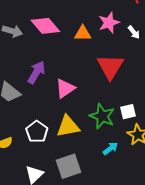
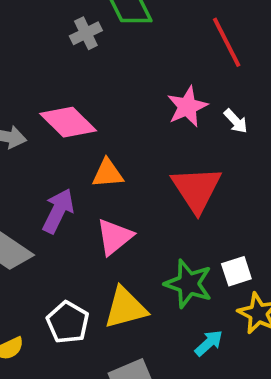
orange triangle: (83, 33) -> (108, 173), moved

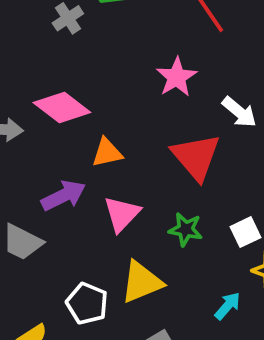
white arrow: (236, 121) -> (239, 112), moved, size x1.4
purple arrow: (58, 211) -> (63, 196), turned 45
green star: (188, 284) -> (186, 229), moved, size x0.7

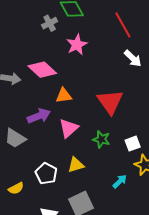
pink star: (177, 77) -> (77, 45), moved
white arrow: (239, 112) -> (133, 58), moved
yellow triangle: (141, 282) -> (76, 165), size x0.7

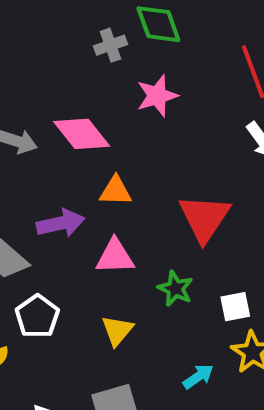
pink triangle: (69, 128) -> (115, 257), turned 30
yellow triangle: (76, 165) -> (117, 330), turned -42
white pentagon: (46, 174) -> (37, 316), moved

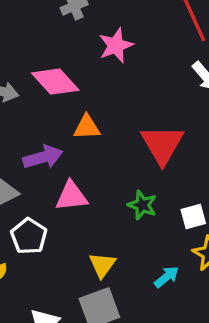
pink triangle: (115, 257) -> (71, 196), moved
yellow triangle: (117, 330) -> (102, 265), moved

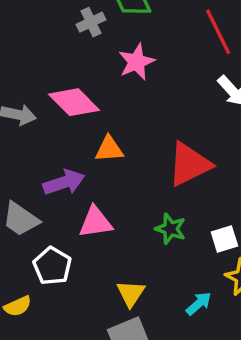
red triangle: (162, 144) -> (189, 164), turned 36

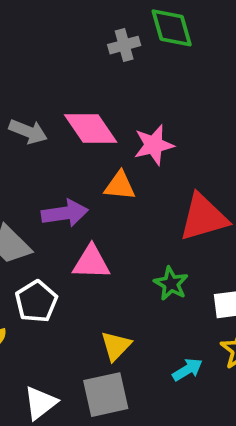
pink star: (136, 62) -> (154, 145), moved

